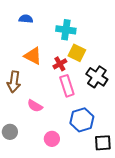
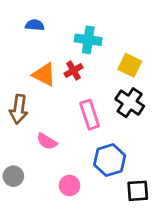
yellow square: (77, 53) -> (130, 65), moved
red cross: (60, 64) -> (74, 71), moved

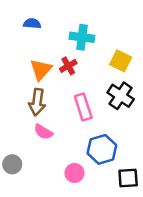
orange triangle: (44, 75) -> (41, 70), turned 45
brown arrow: (19, 109) -> (37, 102), moved
pink circle: (70, 185) -> (74, 173), moved

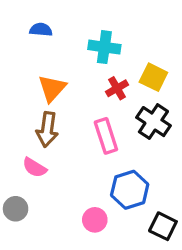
red cross: (68, 66) -> (117, 88), moved
pink semicircle: (43, 132) -> (35, 168), moved
black square: (128, 178) -> (163, 226), turned 30

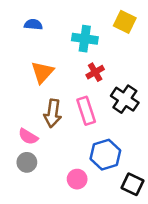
yellow square: (153, 77) -> (125, 22), moved
brown arrow: (47, 129) -> (53, 113), moved
gray circle: (16, 209) -> (27, 162), moved

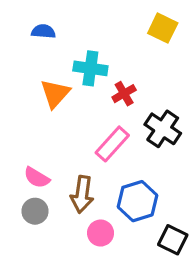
cyan cross: (85, 39) -> (90, 68), moved
pink rectangle: (86, 111) -> (112, 144), turned 60
brown arrow: (53, 113) -> (82, 194), moved

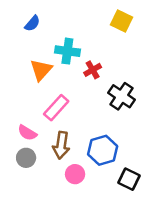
blue semicircle: (43, 31) -> (32, 23), turned 126
pink rectangle: (112, 144) -> (56, 108), moved

